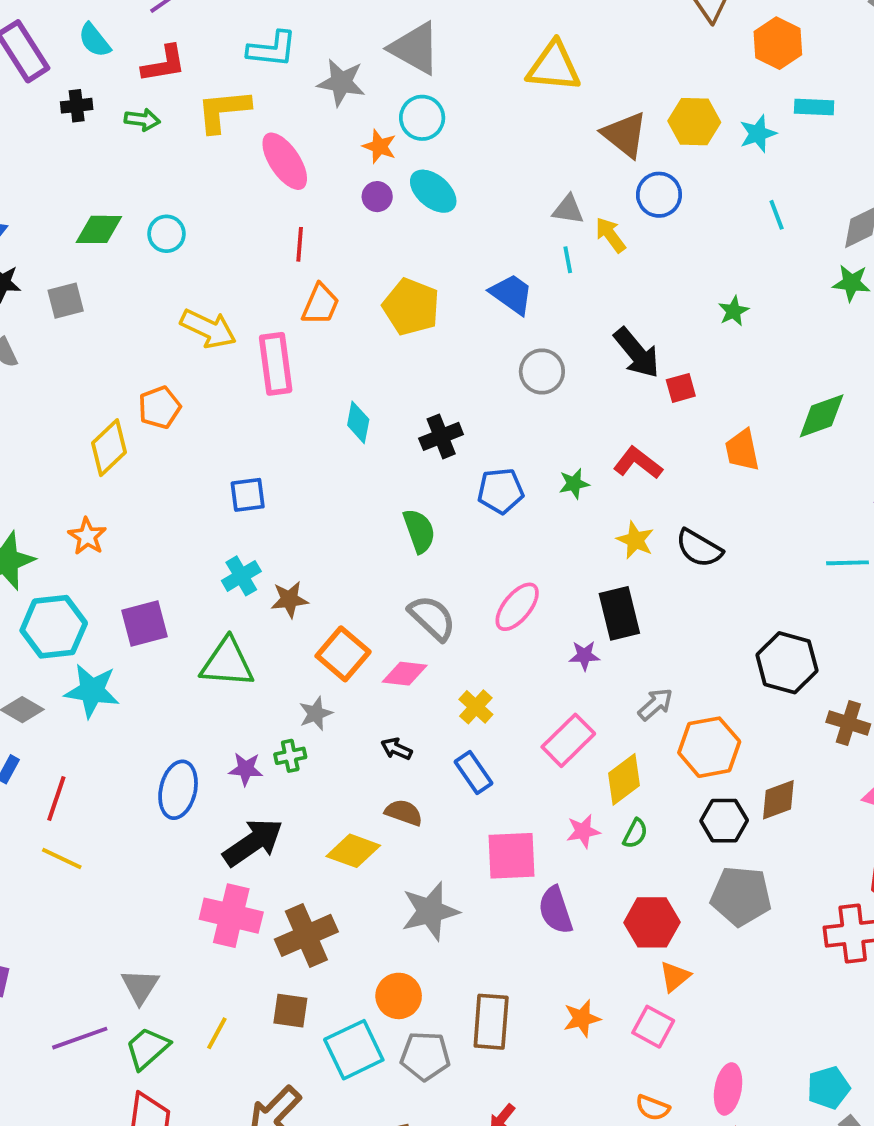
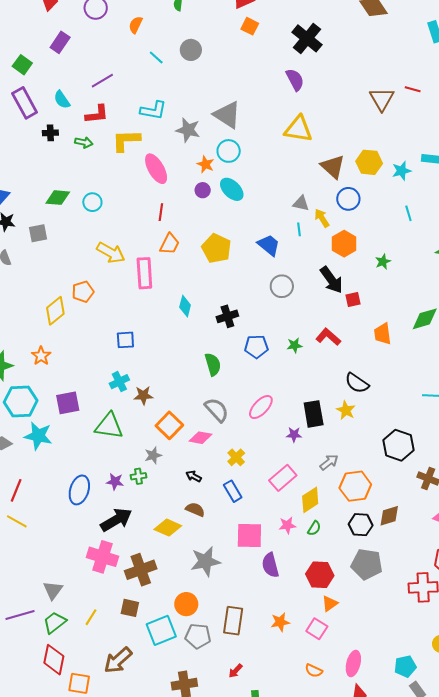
orange hexagon: (778, 43) -> (344, 244), moved
yellow star: (635, 540) -> (346, 410), moved

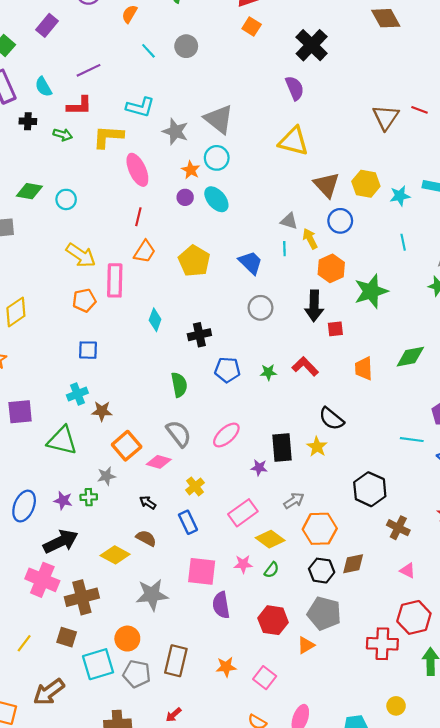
green star: (383, 262) -> (371, 291), size x2.0
black arrow: (331, 280) -> (314, 306), turned 32
orange pentagon: (83, 292) -> (84, 300), moved
yellow diamond: (310, 500) -> (270, 539), turned 64
orange triangle: (330, 604) -> (306, 645), moved

